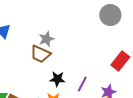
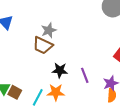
purple line: (82, 84) -> (85, 75), turned -49

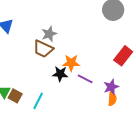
purple line: (85, 75) -> (85, 79), turned -42
orange star: (56, 92) -> (71, 63), moved

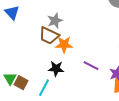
orange star: (71, 63) -> (64, 45), moved
black star: (60, 74) -> (56, 69), moved

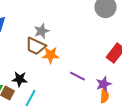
black star: (56, 69) -> (20, 79), moved

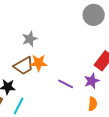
brown trapezoid: (36, 46) -> (24, 66), moved, turned -55
purple star: (104, 84) -> (92, 81), moved

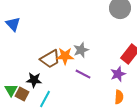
gray star: (30, 39) -> (81, 50), moved
purple line: (66, 84) -> (83, 74), moved

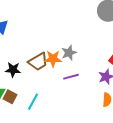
purple line: (83, 74) -> (71, 77), turned -42
black star: (34, 80) -> (13, 70), moved

